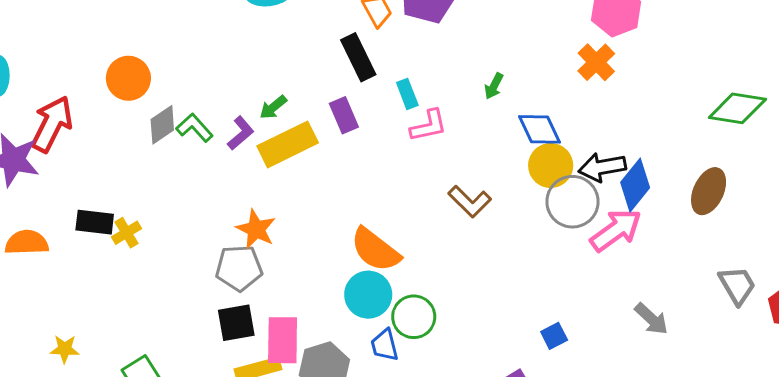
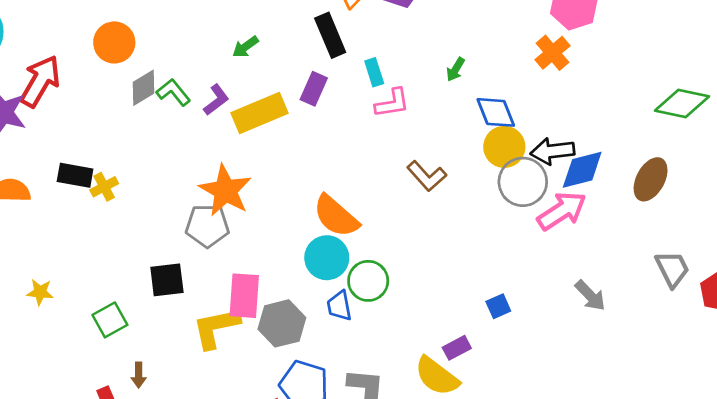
green arrow: (273, 107) -> (245, 47), moved
purple rectangle: (344, 115) -> (314, 89), turned 44
blue diamond: (635, 185) -> (582, 170), turned 33
orange star: (256, 229) -> (225, 190), size x1.4
black square: (236, 323) -> (167, 280), moved

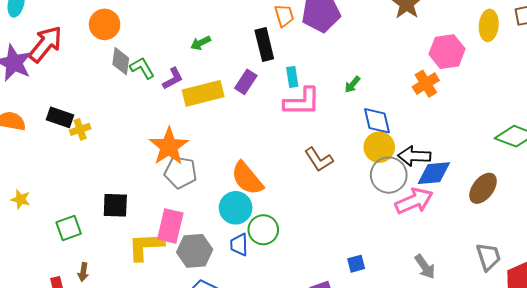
gray diamond: (143, 88) -> (121, 61), turned -60
pink L-shape: (392, 103) -> (302, 102), size x1.4
gray pentagon: (207, 226) -> (181, 172), moved

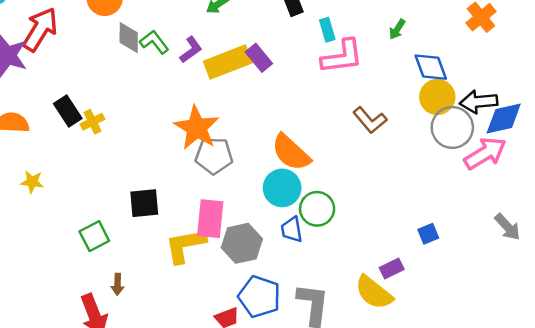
purple rectangle: (246, 82) -> (259, 58), moved, turned -65
black rectangle: (60, 117) -> (68, 111), turned 45
yellow star: (21, 199) -> (32, 182), moved

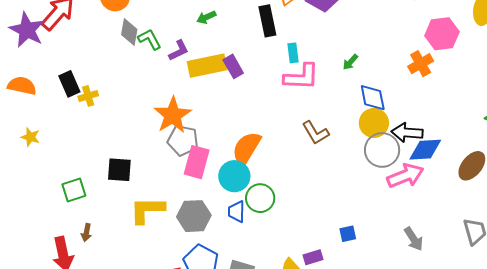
orange semicircle: (291, 152) -> (246, 148), turned 69
pink rectangle: (210, 219) -> (197, 162), moved

